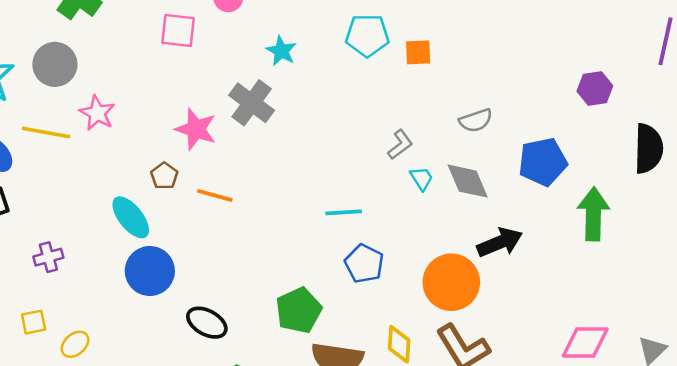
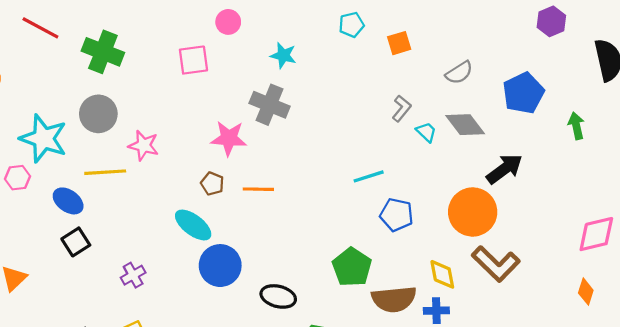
cyan pentagon: (367, 35) -> (351, 25), size x0.7
orange square: (418, 52) -> (399, 43), moved
green arrow: (593, 214) -> (576, 126), size x0.6

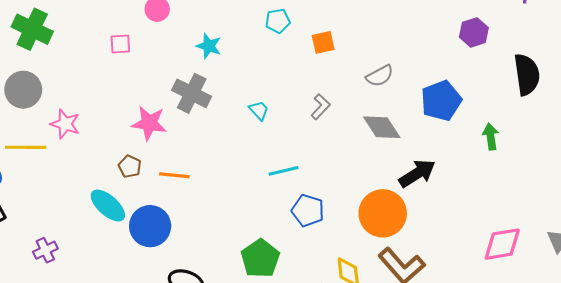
pink square: (193, 60) -> (120, 44), size x0.7
cyan trapezoid: (426, 132) -> (259, 110), moved
blue circle: (220, 266) -> (150, 226), moved

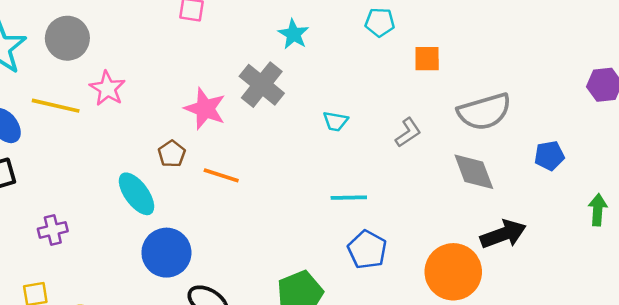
gray semicircle: (380, 76) -> (484, 112), size x1.6
blue pentagon: (441, 101) -> (549, 156), size x0.6
cyan trapezoid: (259, 110) -> (335, 121), turned 130
blue circle: (150, 226) -> (166, 253), moved

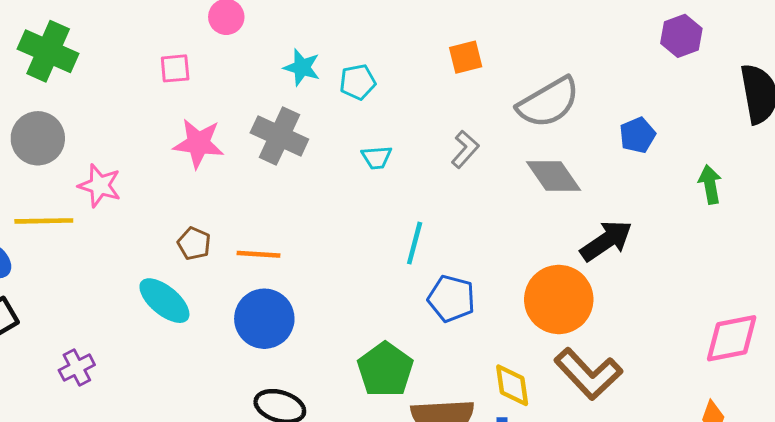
cyan pentagon: (380, 22) -> (358, 82), moved
pink star: (205, 109) -> (198, 143), moved
cyan line: (349, 198) -> (415, 243), turned -60
blue circle: (166, 253) -> (264, 319), moved

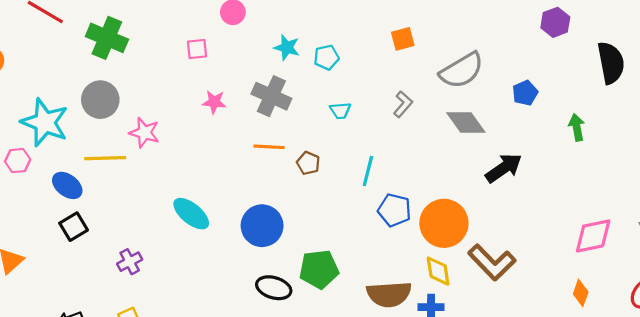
pink star: (198, 143) -> (214, 102), size x0.7
brown pentagon: (194, 243) -> (308, 163), moved
orange line: (258, 254) -> (269, 147), moved
orange circle: (559, 299) -> (444, 223), moved
green pentagon: (385, 370) -> (319, 269), moved, turned 30

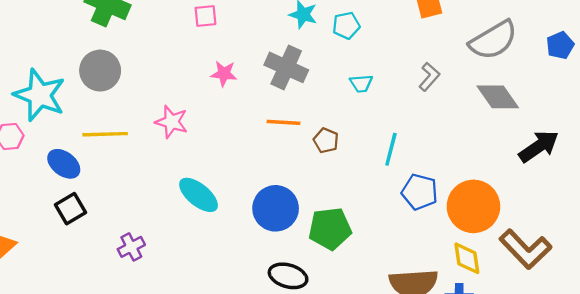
blue pentagon: (525, 93) -> (560, 45), moved
pink star: (144, 133) -> (172, 122), moved
green pentagon: (319, 269) -> (330, 229), moved

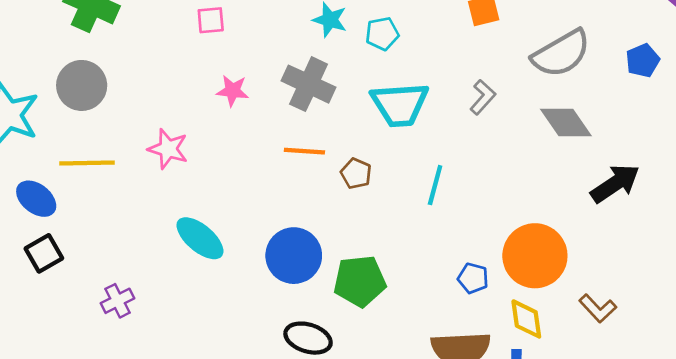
cyan trapezoid: (361, 83) -> (400, 104), size x2.0
blue pentagon: (420, 192) -> (473, 278), moved, size x0.7
brown L-shape: (525, 249) -> (598, 308), size x0.6

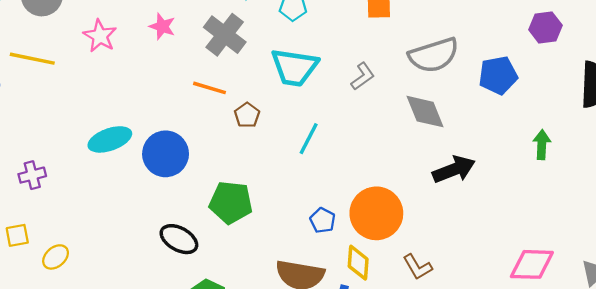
blue pentagon: (643, 60) -> (498, 75), size x1.4
pink star: (168, 149) -> (100, 36), moved
cyan ellipse: (200, 238) -> (110, 139), turned -72
blue circle: (294, 256) -> (166, 154), moved

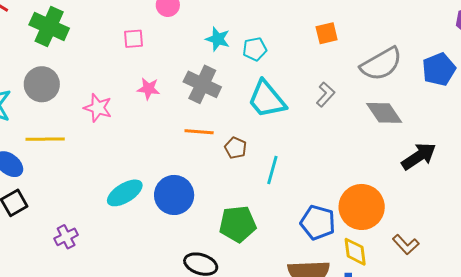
cyan trapezoid: (294, 67) -> (267, 99), turned 54
cyan line: (309, 139) -> (272, 170), moved
blue pentagon: (323, 220) -> (318, 223), size x1.6

